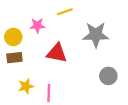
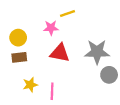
pink star: (37, 26) -> (51, 28), moved
gray star: (96, 35) -> (97, 52), moved

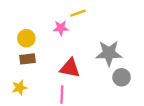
red triangle: (60, 53) -> (70, 68), moved
yellow star: (30, 85) -> (19, 88), moved

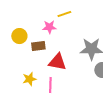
brown rectangle: (28, 59) -> (38, 46), moved
yellow star: (19, 88) -> (29, 79), moved

